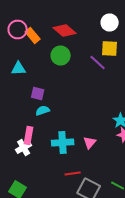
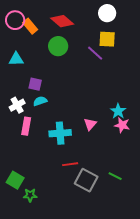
pink triangle: (90, 142) -> (90, 124), moved
white cross: (24, 148) -> (17, 105), moved

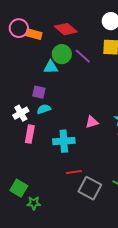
orange rectangle: (30, 26) -> (34, 34), turned -35
purple line: (95, 53) -> (83, 56), moved
cyan triangle: (16, 59) -> (51, 67), moved
pink triangle: (90, 124) -> (92, 122), moved, turned 32

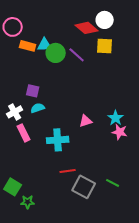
red diamond: (66, 29) -> (87, 28), moved
orange rectangle: (34, 34) -> (28, 46), moved
cyan triangle: (51, 67) -> (45, 45), moved
pink rectangle: (30, 134) -> (24, 133), turned -36

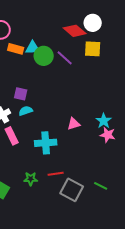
green star: (28, 202) -> (31, 179), moved

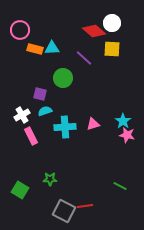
green circle: (44, 56) -> (63, 78), moved
cyan cross: (46, 143) -> (65, 127), moved
red line: (56, 174) -> (85, 206), moved
gray square: (72, 190) -> (64, 211), moved

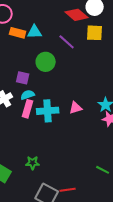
pink rectangle: (31, 136) -> (28, 109), moved, turned 42

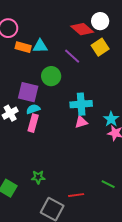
yellow square: (95, 33) -> (100, 47), turned -36
purple square: (23, 78) -> (28, 92), size x1.5
cyan cross: (48, 111) -> (81, 104), moved
red line: (68, 190) -> (76, 195), moved

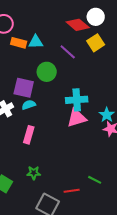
pink triangle: (81, 122) -> (77, 118), size x1.5
pink rectangle: (33, 123) -> (29, 135), moved
green line: (108, 184) -> (95, 180), moved

